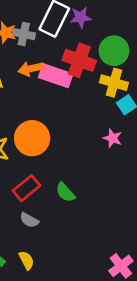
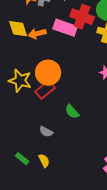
orange arrow: (31, 69) -> (37, 34), moved
red rectangle: (26, 188) -> (45, 90), moved

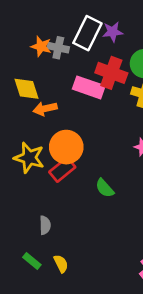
orange arrow: (37, 34) -> (45, 109), moved
green semicircle: (72, 112) -> (105, 188), moved
gray semicircle: (46, 132) -> (45, 225), moved, turned -120

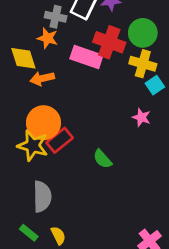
orange star: (41, 46) -> (48, 38), moved
orange circle: (66, 147) -> (43, 123), moved
yellow star: (29, 158) -> (33, 146), moved
gray semicircle: (45, 225) -> (42, 197), size x1.6

